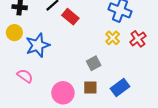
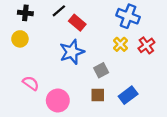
blue star: (38, 45) -> (72, 52), moved
pink circle: (63, 93) -> (58, 101), moved

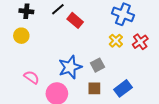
blue star: (72, 52) -> (70, 67), moved

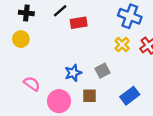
red rectangle: (75, 20) -> (79, 23), turned -49
blue star: (70, 67) -> (73, 73), size x0.7
brown square: (94, 88) -> (89, 96), moved

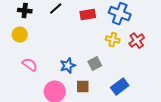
red rectangle: (79, 23) -> (88, 15), moved
yellow cross: (122, 45) -> (113, 40), turned -32
pink semicircle: (32, 84) -> (30, 65), moved

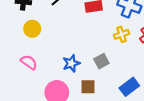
yellow circle: (20, 35) -> (32, 29), moved
yellow cross: (113, 40) -> (121, 34), turned -32

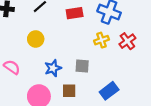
yellow circle: (32, 29) -> (36, 39), moved
gray square: (101, 61) -> (82, 66), turned 32

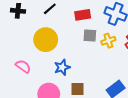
yellow circle: (36, 39) -> (46, 40), size x1.5
gray square: (82, 66) -> (90, 36), moved

